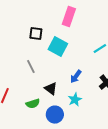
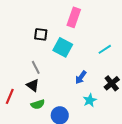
black triangle: (51, 89) -> (33, 85), moved
cyan star: (75, 100) -> (90, 100), moved

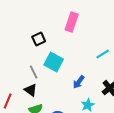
black square: (41, 34) -> (39, 39), turned -32
cyan square: (63, 47) -> (54, 62), moved

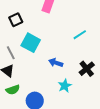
blue arrow: (79, 82) -> (56, 63), turned 72

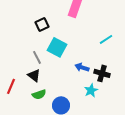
black cross: (87, 69) -> (102, 73), moved, turned -35

